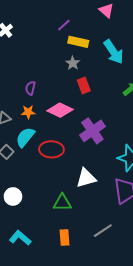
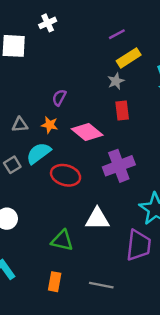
yellow rectangle: (78, 42) -> (129, 58), turned -60
gray line: (103, 231) -> (101, 285), turned 30

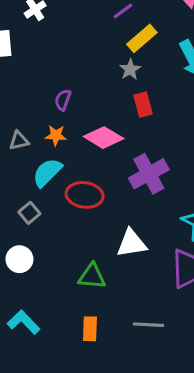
gray square: (12, 165) -> (29, 213), moved

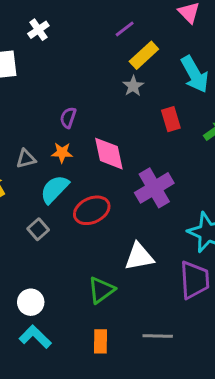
red rectangle: (143, 105) -> (171, 119), moved
pink diamond: (104, 138) -> (109, 154), turned 48
red ellipse: (85, 195) -> (92, 210), turned -32
white circle: (19, 259) -> (31, 302), moved
green triangle: (92, 276) -> (101, 290), turned -40

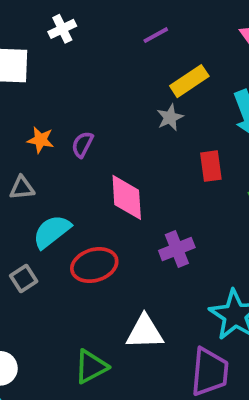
purple line: (125, 29) -> (156, 35), moved
orange star: (62, 153) -> (41, 140), moved
purple cross: (154, 188) -> (177, 249), size x0.7

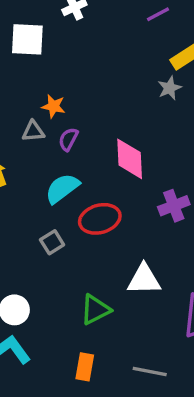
purple semicircle: (82, 144) -> (68, 139), moved
gray triangle: (22, 188) -> (33, 131), moved
gray square: (24, 279) -> (52, 242), moved

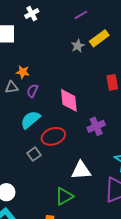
gray star: (169, 88) -> (78, 46), moved
gray square: (52, 242) -> (34, 154), moved
green triangle: (95, 310) -> (64, 196), moved

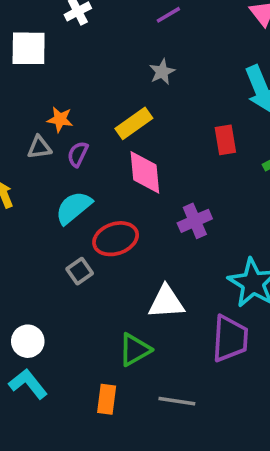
yellow rectangle: (99, 38) -> (134, 123), moved

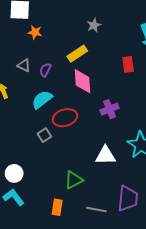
orange star: (60, 119) -> (35, 32), moved
gray triangle: (39, 147) -> (24, 65), turned 32
white triangle: (166, 302) -> (105, 155), moved
purple trapezoid: (230, 339) -> (128, 198), moved

